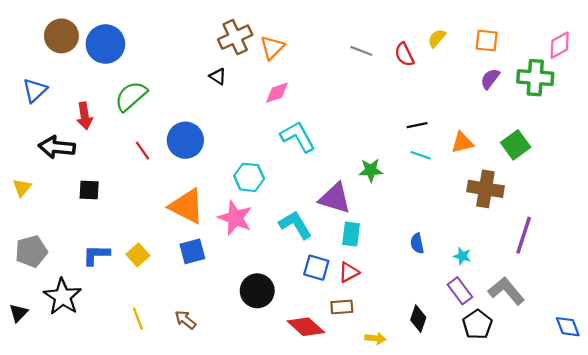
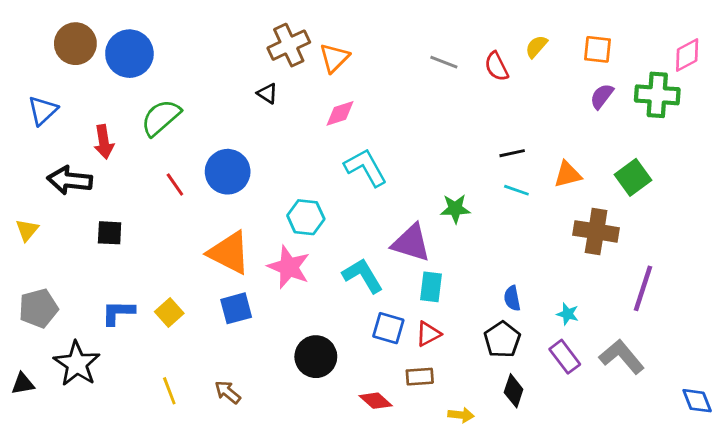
black triangle: (19, 313) -> (23, 384), turned 36
black pentagon: (477, 324) -> (502, 340), moved
red diamond: (306, 327) -> (376, 401), size x0.7

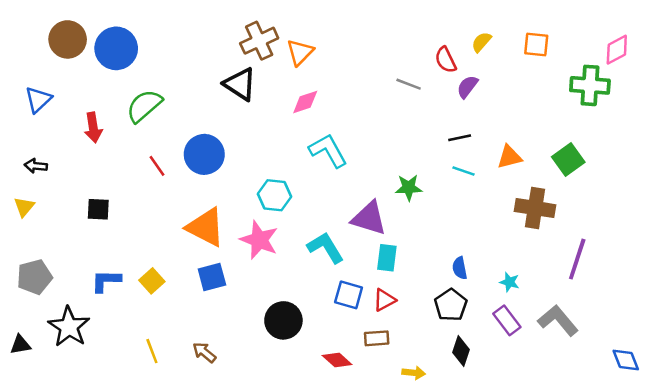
gray line: (444, 62) -> (409, 84), moved
black triangle: (267, 93) -> (240, 84), size x1.8
purple semicircle: (602, 96) -> (467, 87), moved
black arrow: (70, 180) -> (36, 166), moved, size x0.6

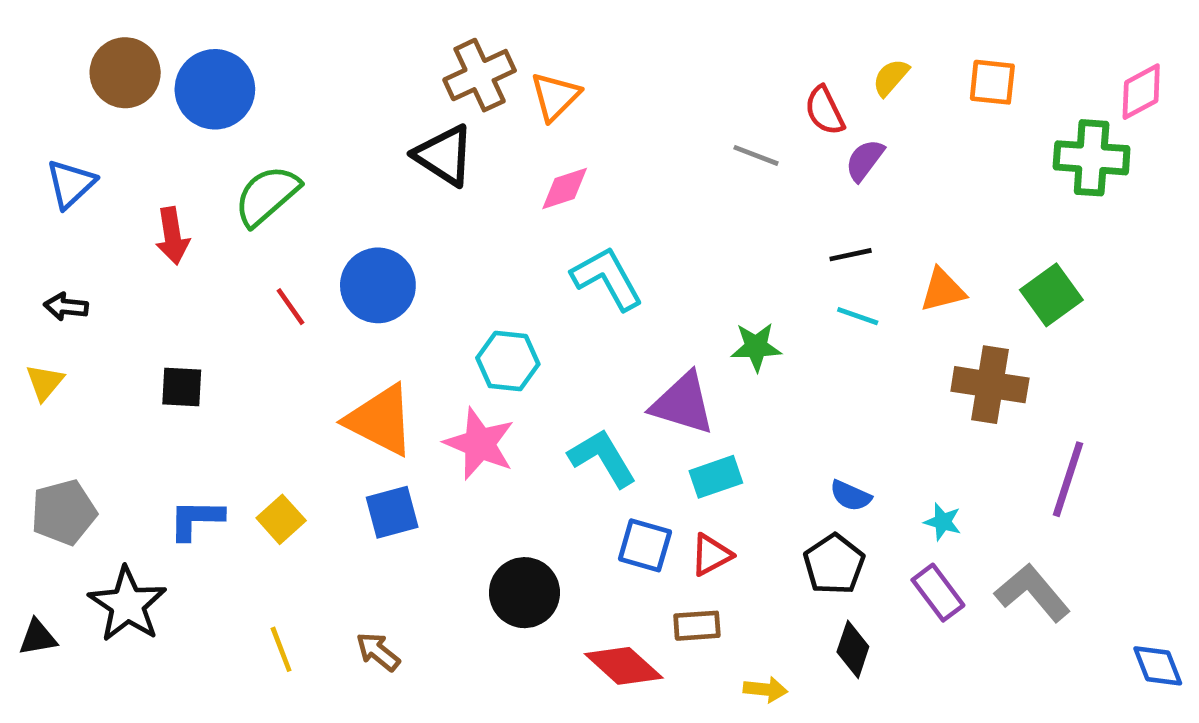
cyan rectangle: (387, 258) -> (716, 477), turned 64
blue semicircle: (460, 268) -> (851, 496), turned -55
red diamond: (337, 360) -> (624, 666), size x1.4

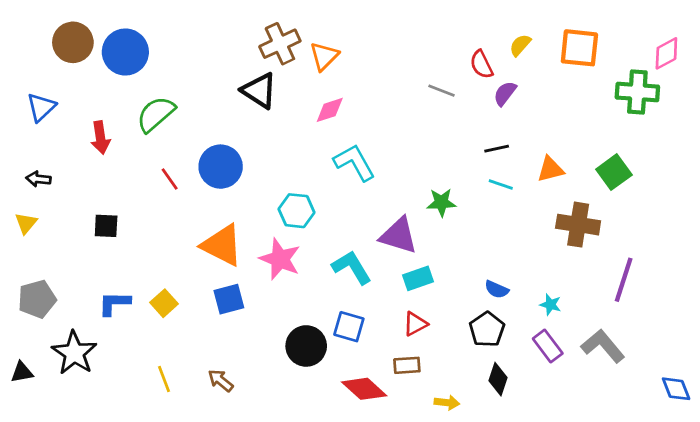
orange square: (992, 82) -> (579, 48), size x1.4
blue square: (645, 545) -> (349, 327), moved

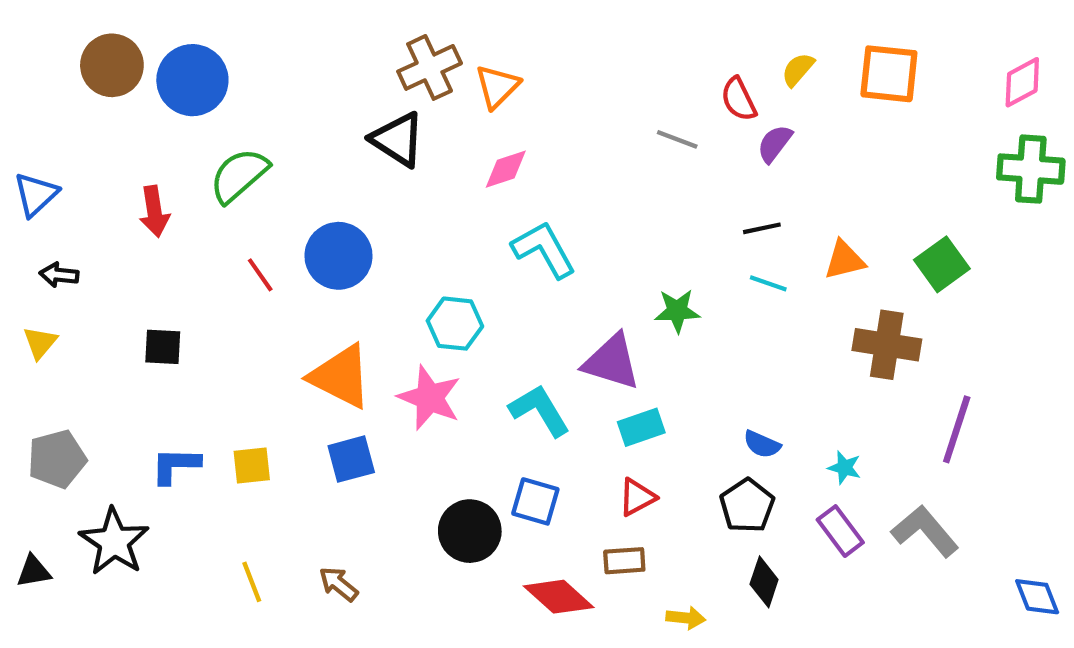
green cross: (637, 92) -> (1031, 169), moved
blue triangle: (41, 107) -> (36, 194), moved
yellow square: (164, 303) -> (252, 465), turned 36

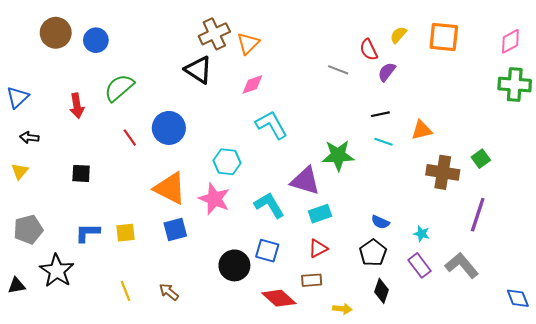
blue circle: (192, 80) -> (96, 40), size x0.7
green square: (942, 264) -> (481, 159), moved, size x0.7
green star: (677, 311) -> (338, 155), size x1.4

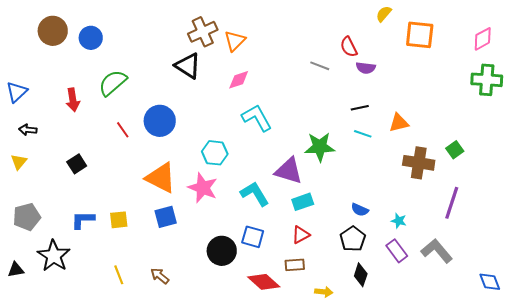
yellow semicircle: (398, 35) -> (384, 14), moved
purple semicircle: (387, 72) -> (366, 68), turned -120
black square: (81, 173) -> (77, 164), turned -36

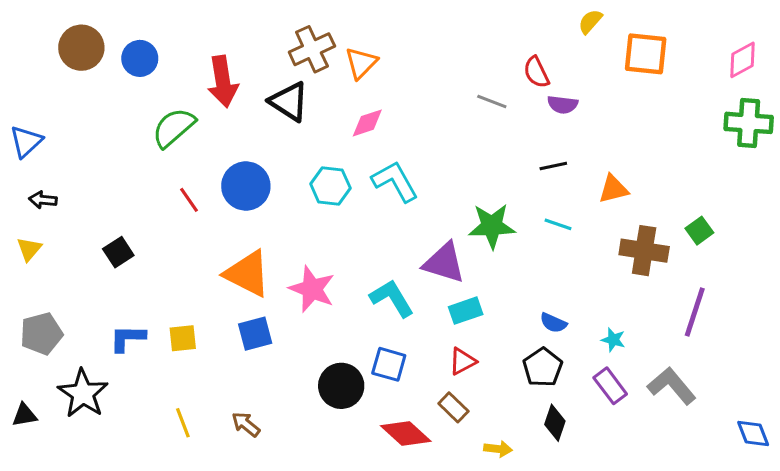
red arrow: (73, 100) -> (223, 81), moved, size x1.4
cyan line: (363, 134) -> (558, 224), moved
cyan hexagon: (215, 153) -> (330, 186), moved
brown rectangle: (295, 265) -> (453, 407), turned 48

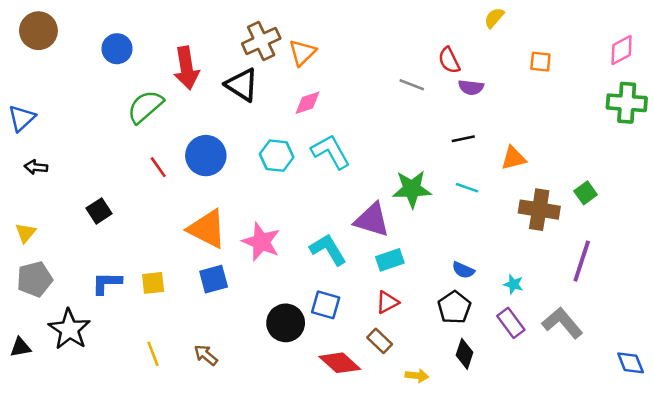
brown circle: (81, 48) -> (38, 31), moved
orange square: (646, 54) -> (540, 62), moved, size x0.6
yellow triangle: (29, 249) -> (26, 233), moved

